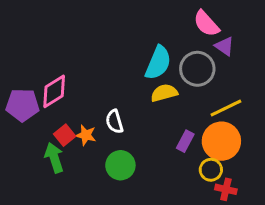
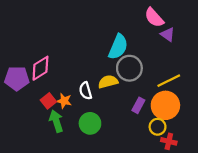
gray circle: (197, 69) -> (129, 68), moved
yellow semicircle: (164, 93) -> (108, 82), moved
green arrow: (54, 158) -> (56, 121), moved

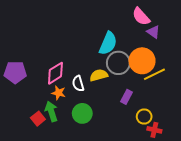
pink diamond: (40, 68) -> (55, 73), moved
red square: (48, 101) -> (38, 119), moved
orange circle: (165, 105) -> (142, 61), moved

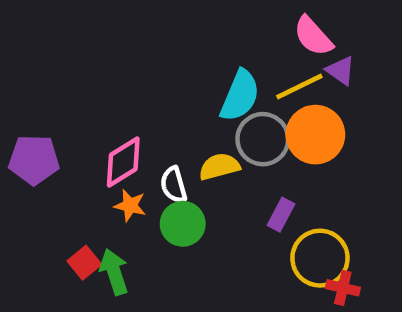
yellow line: (154, 74) -> (299, 87), moved
green arrow: (51, 111) -> (114, 272), moved
green circle: (82, 113) -> (183, 224), moved
yellow circle: (144, 117) -> (320, 258), size x1.6

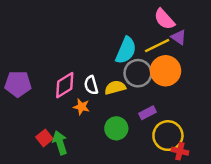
white semicircle: (174, 185) -> (91, 85), moved
orange star: (130, 205) -> (82, 107), moved
purple rectangle: (281, 215) -> (148, 113), turned 35
green circle: (183, 224) -> (116, 128), moved

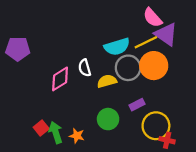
purple triangle: (179, 37) -> (166, 34), size x1.6
cyan semicircle: (126, 50) -> (117, 47), turned 50
purple pentagon: (18, 84) -> (18, 49), moved
white semicircle: (91, 85) -> (85, 68), moved
orange star: (82, 107) -> (77, 136), moved

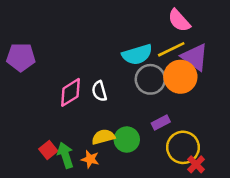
purple triangle: (166, 34) -> (195, 57), moved
white semicircle: (85, 68) -> (99, 91), moved
yellow semicircle: (107, 81) -> (103, 137), moved
red cross: (167, 140) -> (196, 164), turned 32

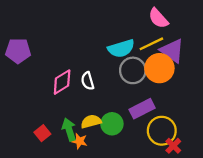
purple rectangle: (161, 123) -> (142, 109), size x1.5
green arrow: (65, 155) -> (69, 130), moved

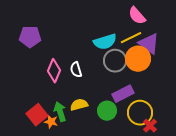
purple pentagon: (18, 51) -> (30, 37), moved
pink diamond: (62, 82) -> (54, 71), turned -35
green circle: (112, 124) -> (107, 111), moved
red square: (42, 133) -> (37, 115), size x1.5
orange star: (79, 141) -> (51, 122), moved

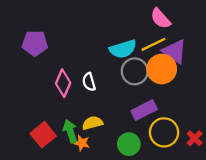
green circle: (107, 111) -> (129, 144), moved
orange star: (51, 122) -> (82, 143), moved
red cross: (150, 126) -> (195, 138), moved

